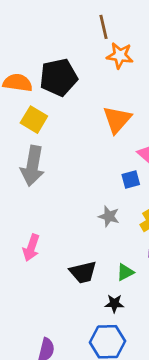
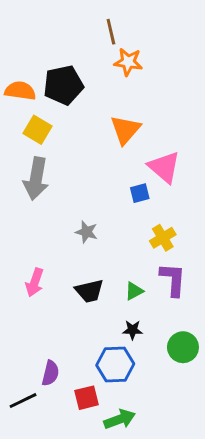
gray star: (109, 216) -> (86, 232), moved
pink arrow: (31, 248) -> (35, 282), moved
black star: (114, 304) -> (133, 330), moved

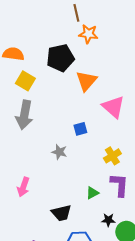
black pentagon: (63, 85) -> (60, 58), moved
blue square: (140, 193) -> (80, 129), moved
black trapezoid: (89, 291) -> (61, 213), moved
black star: (133, 330) -> (108, 220), moved

